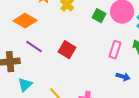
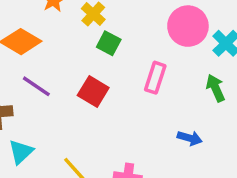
green square: (99, 16) -> (109, 43), moved
pink rectangle: (115, 50) -> (155, 78), moved

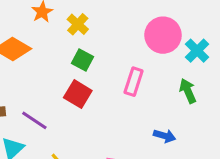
green square: (109, 43) -> (82, 60), moved
purple line: (36, 86) -> (34, 120), moved

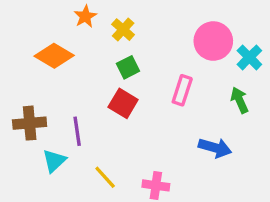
green square: (82, 60) -> (128, 67), turned 35
purple line: (34, 120) -> (77, 131), turned 48
blue arrow: (165, 136) -> (215, 148), size x1.4

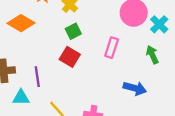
cyan triangle: (54, 161) -> (21, 98), turned 42

